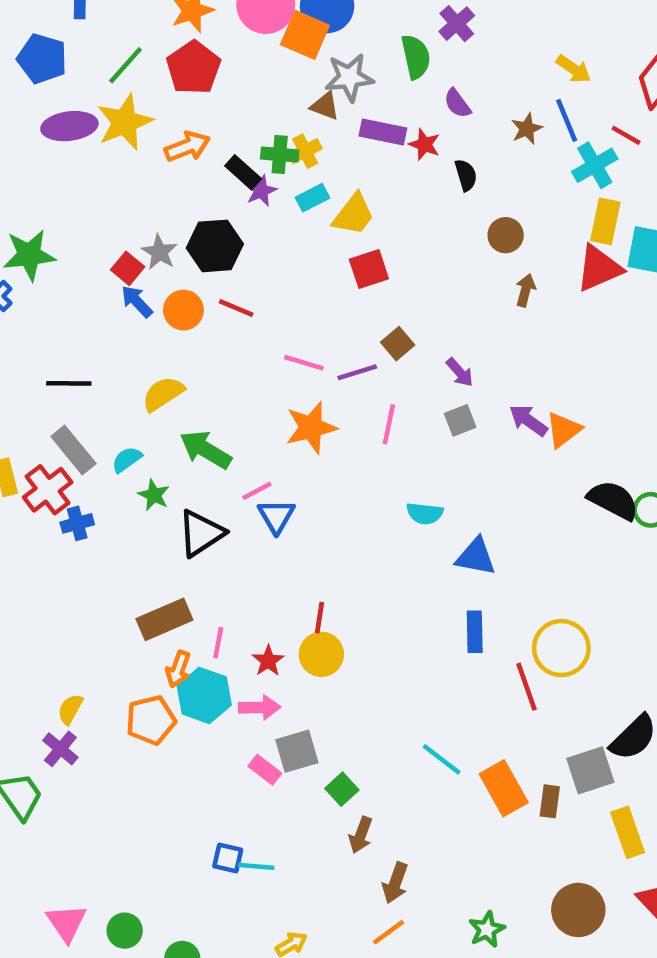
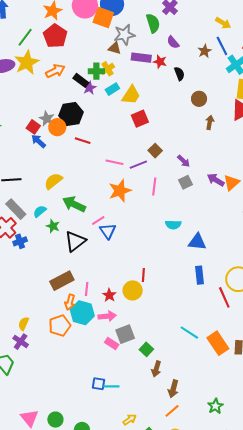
orange circle: (183, 310) -> (57, 127), moved
red line: (320, 618) -> (143, 275), moved

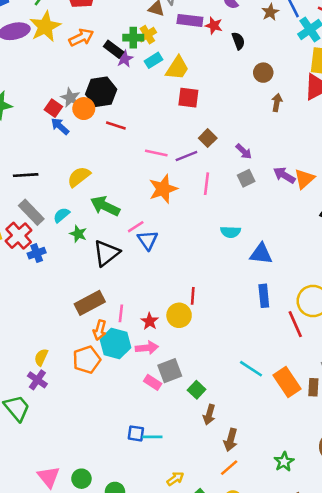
red square: (140, 119) -> (188, 98), turned 30

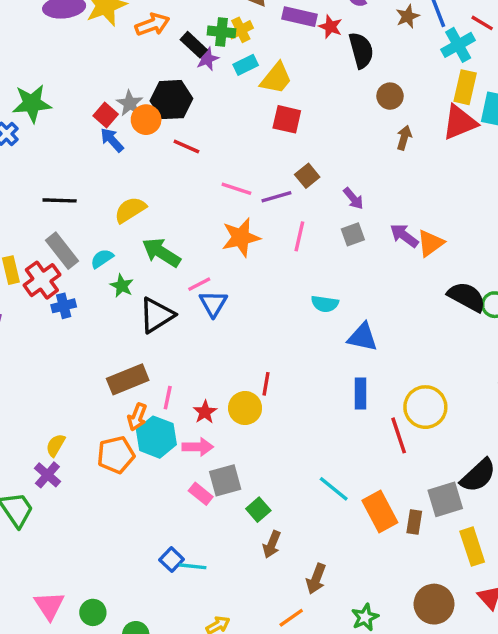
black semicircle: (238, 41) -> (361, 50), size x1.5
blue square: (136, 433) -> (172, 560), turned 30
brown arrow: (231, 440) -> (316, 579), moved

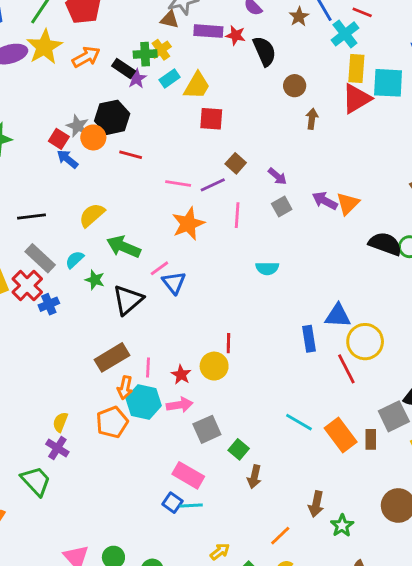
blue triangle: (363, 337) -> (338, 316), moved
pink rectangle: (201, 494) -> (188, 475), moved, size x1.5
brown arrow: (316, 579) -> (316, 504), moved

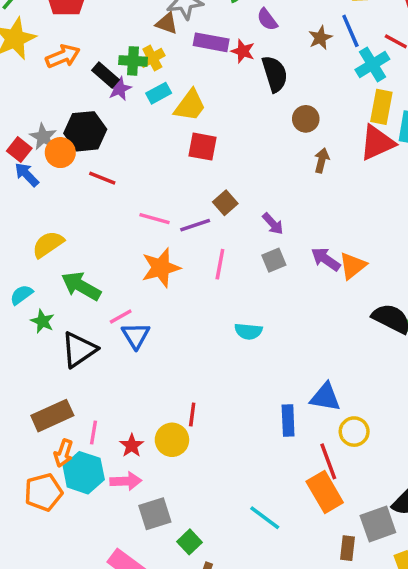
yellow circle: (365, 342) -> (354, 432), size x0.7
orange rectangle: (341, 435) -> (325, 492), moved

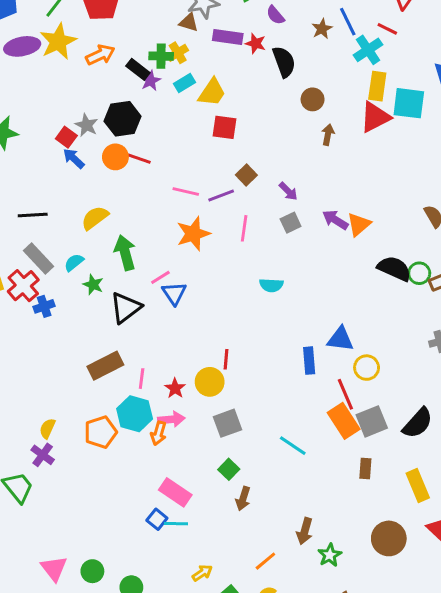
orange circle: (60, 153) -> (115, 157), moved
green arrow: (81, 286) -> (125, 253), turned 48
orange arrow: (63, 453) -> (158, 433), moved
gray square: (155, 514) -> (228, 423), moved
gray square: (378, 524) -> (372, 421), moved

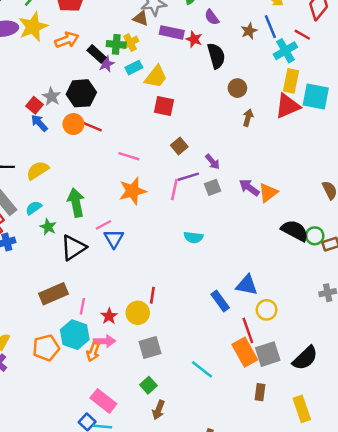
purple line: (221, 196) -> (188, 177), moved
yellow semicircle: (95, 218) -> (38, 170), moved
blue rectangle: (309, 361) -> (220, 301), turned -35

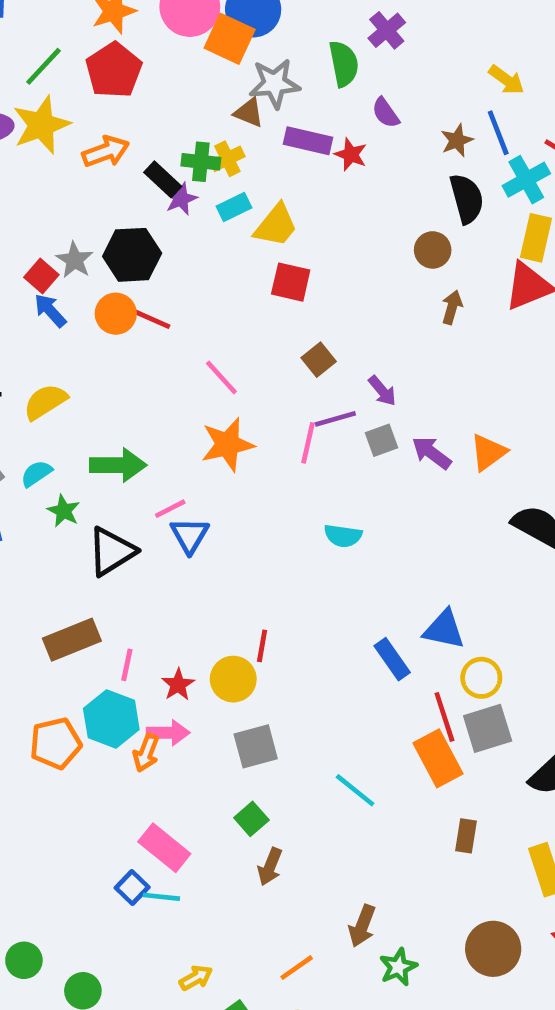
black semicircle: (216, 56) -> (467, 199), moved
pink line: (129, 156) -> (221, 377), turned 30
purple arrow: (249, 188) -> (432, 453), moved
green arrow: (76, 203) -> (118, 465), turned 100
gray square: (268, 354) -> (488, 728), moved

